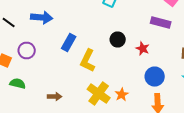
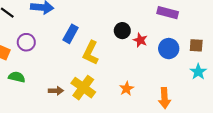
red star: (143, 48) -> (140, 40), moved
blue circle: (155, 76) -> (169, 49), moved
yellow cross: (99, 94) -> (83, 88), moved

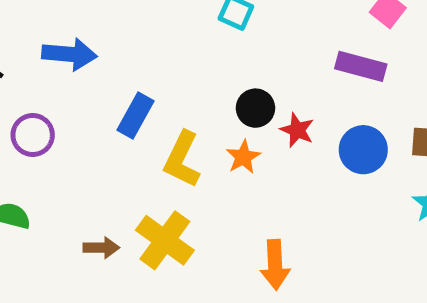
orange star: (127, 89) -> (243, 157), moved
orange arrow: (164, 98) -> (275, 265), moved

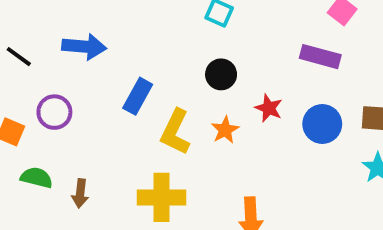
black circle: (255, 108) -> (221, 74), moved
yellow cross: (165, 240) -> (162, 197), turned -36
brown arrow: (101, 248) -> (80, 193), moved, turned 96

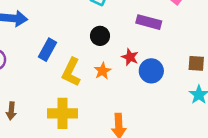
purple rectangle: (320, 57) -> (149, 22), moved
blue circle: (322, 124) -> (151, 71), moved

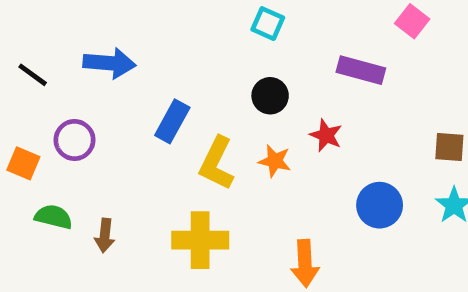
orange star: (102, 71) -> (275, 161), turned -30
blue circle: (151, 71) -> (380, 205), moved

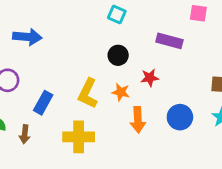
pink square: (412, 21) -> (198, 13), turned -30
blue rectangle: (172, 121) -> (43, 103), moved
red star: (326, 135) -> (150, 78), turned -30
orange arrow: (305, 263) -> (138, 120), moved

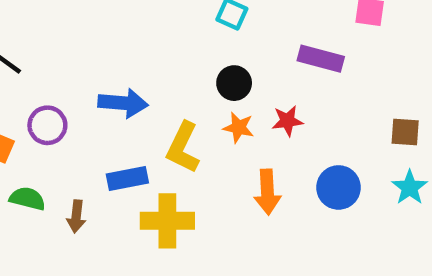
blue arrow: (27, 37) -> (123, 103), moved
orange star: (121, 92) -> (239, 127), moved
blue rectangle: (43, 103) -> (127, 179), moved, turned 50

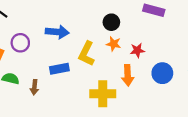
red star: (287, 121) -> (137, 50), moved
yellow cross: (167, 221) -> (103, 94), moved

